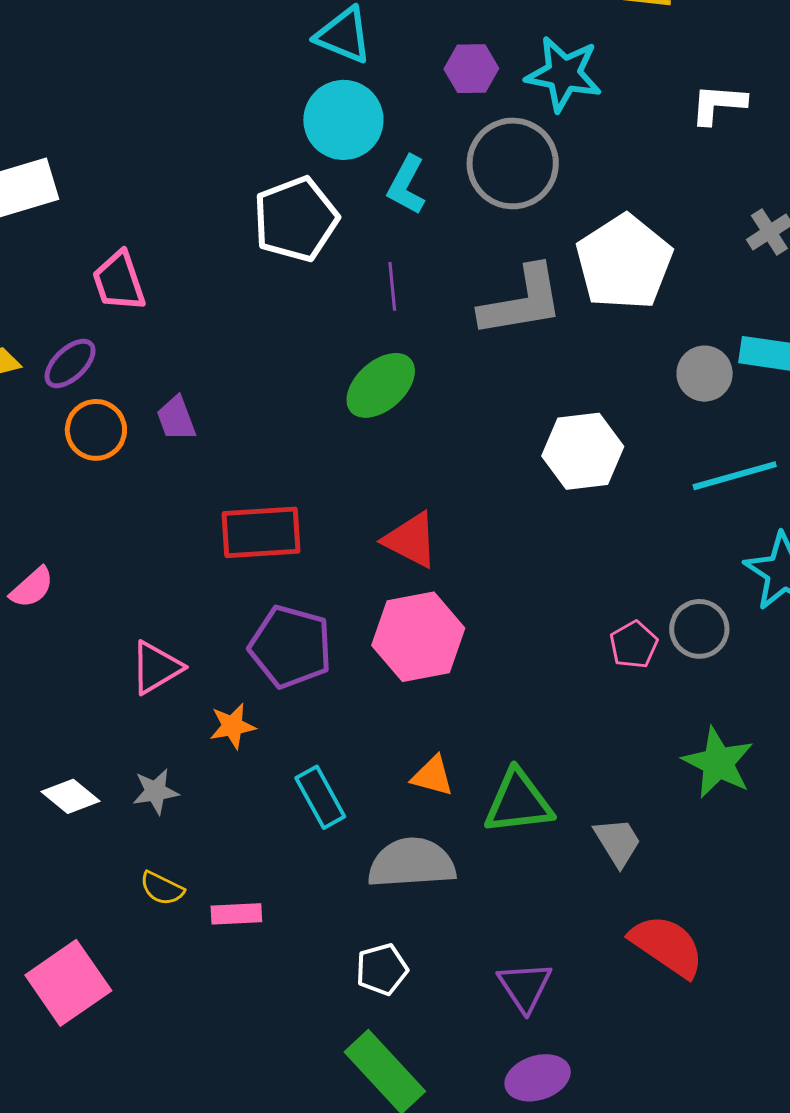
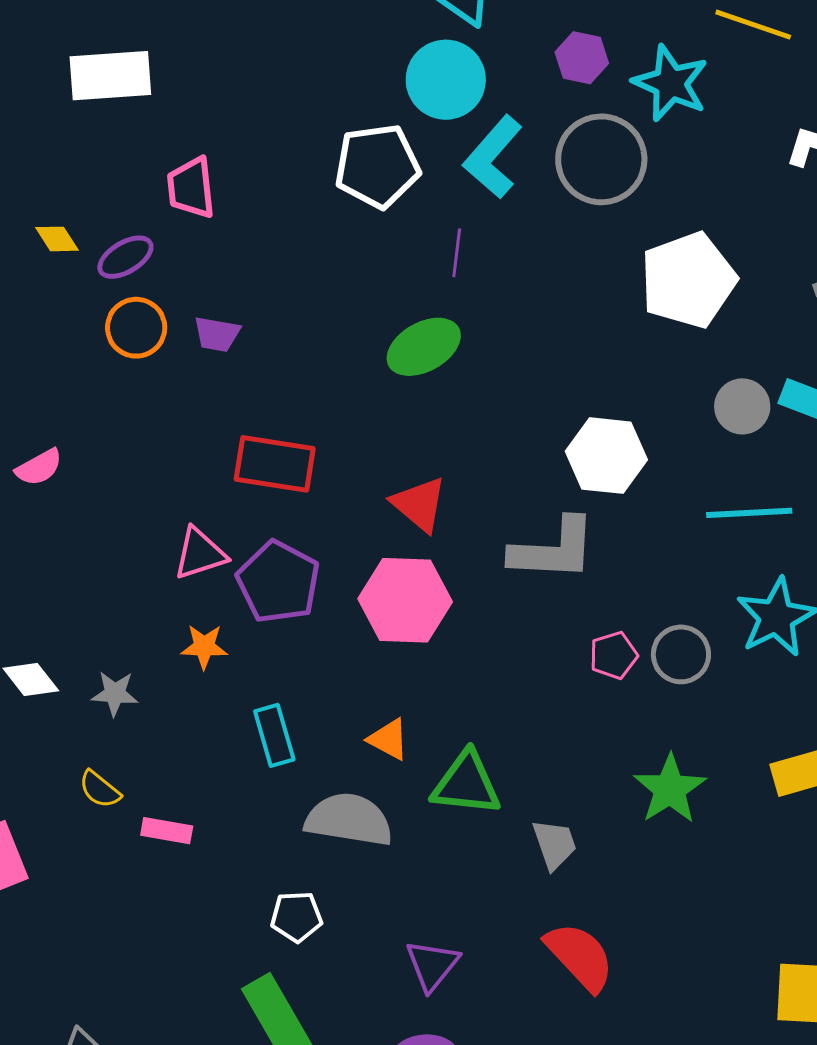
cyan L-shape: (407, 185) -> (493, 157), size x1.4
gray L-shape: (522, 301) -> (553, 549), moved
purple trapezoid: (176, 418) -> (217, 334), turned -72
pink triangle: (156, 668) -> (200, 554), moved

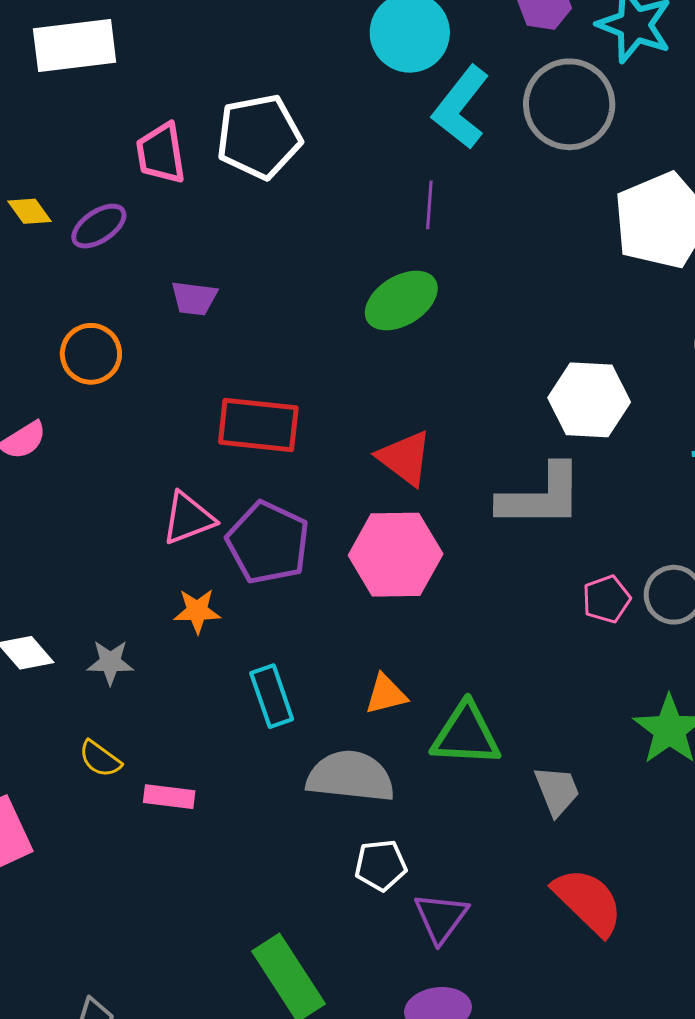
white pentagon: (377, 166) -> (259, 137), moved
orange circle: (136, 328) -> (91, 354), moved
orange triangle: (388, 739) -> (386, 694), turned -39
white pentagon: (296, 917) -> (381, 865), moved

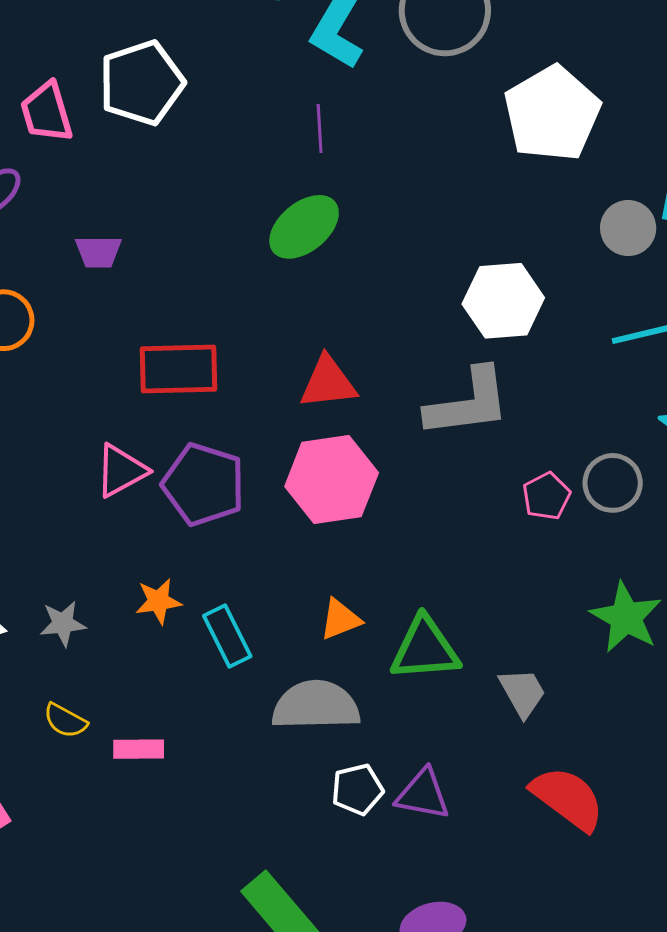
red triangle: (405, 458) -> (328, 383), turned -36
orange star: (197, 611) -> (158, 601), moved
purple triangle: (441, 918) -> (423, 794), moved, turned -48

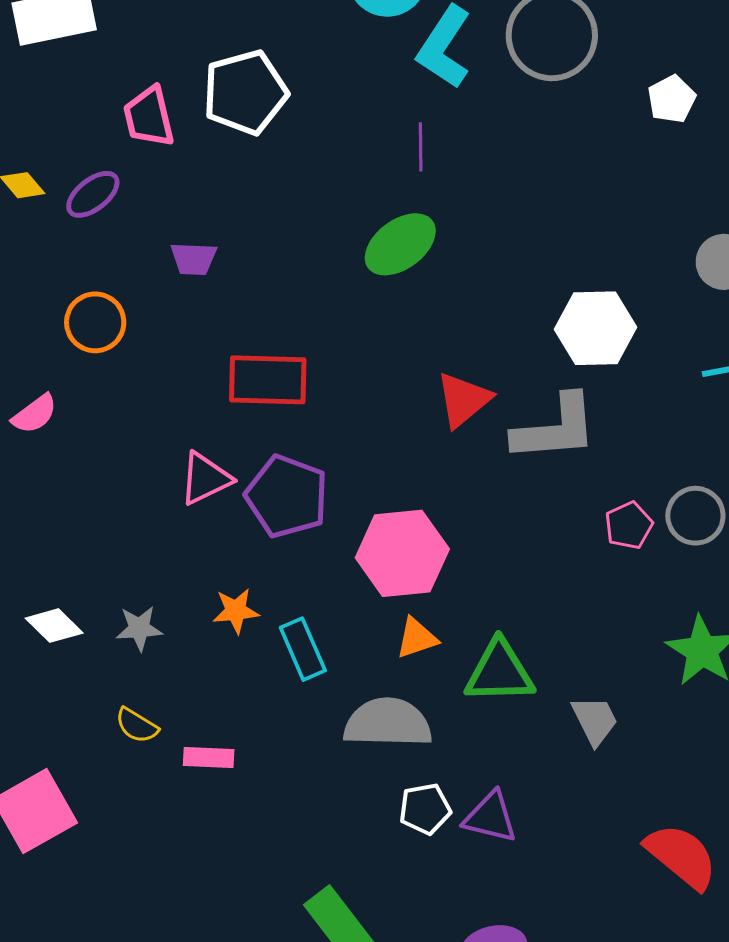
white pentagon: (552, 114) -> (672, 99), moved, size x0.5
red triangle: (328, 383) -> (463, 400), moved, turned -36
pink hexagon: (332, 480) -> (402, 553), moved
red semicircle: (568, 798) -> (681, 856), moved

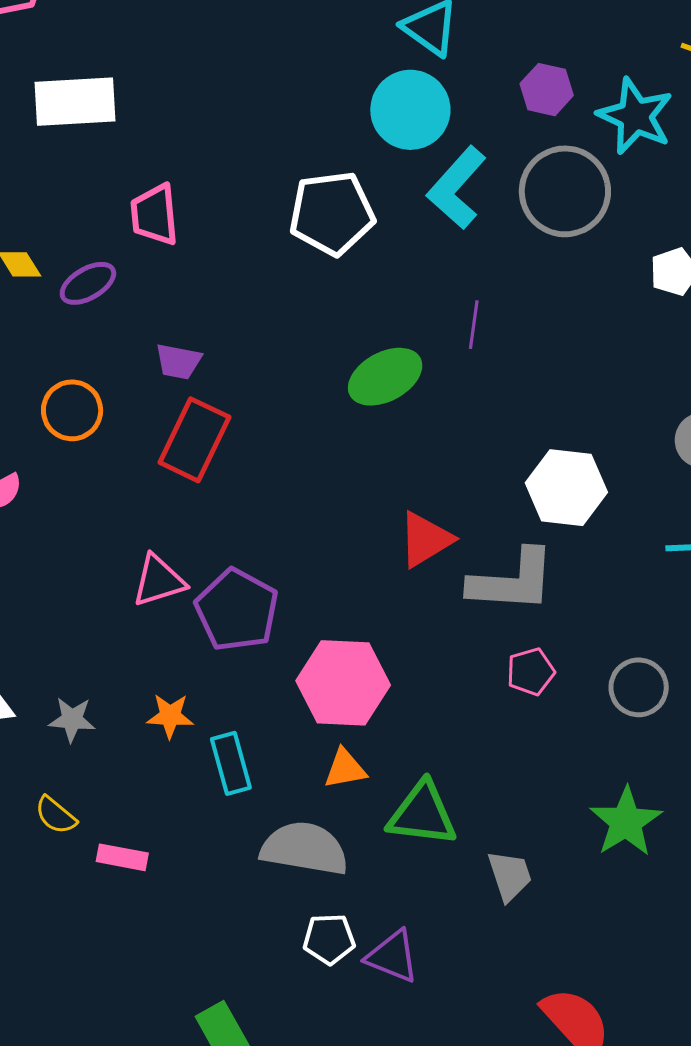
white pentagon: (245, 92) -> (332, 213), moved
purple line: (421, 147) -> (474, 325), moved
red rectangle: (268, 380) -> (194, 440), moved, turned -74
pink pentagon: (629, 525) -> (531, 672), moved

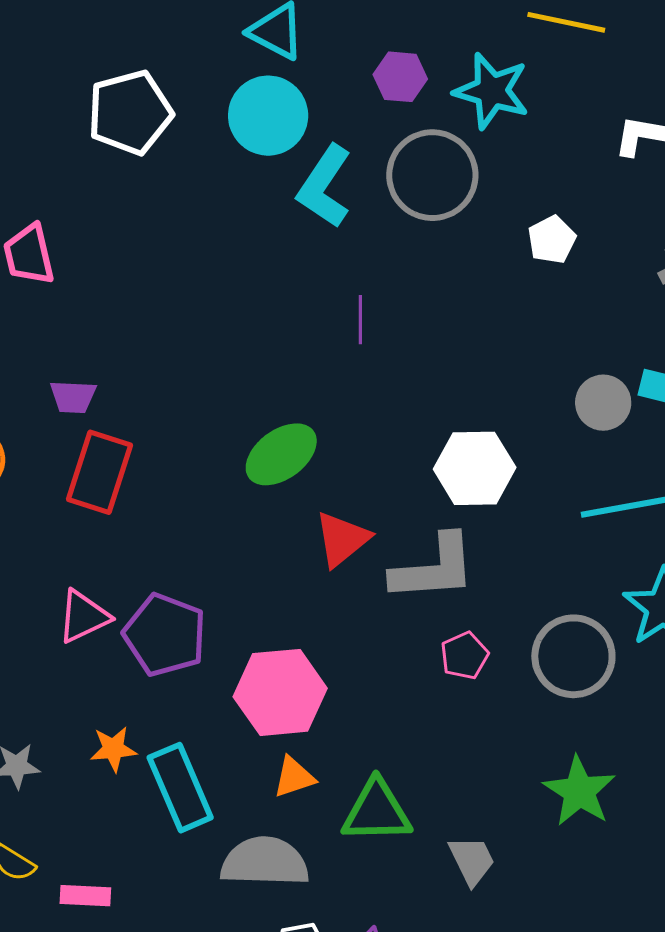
white pentagon: (332, 213) -> (130, 112), moved
green ellipse: (385, 377) -> (281, 454), moved
gray circle: (639, 687) -> (573, 656), size x1.4
cyan rectangle: (231, 763) -> (180, 788), size x1.4

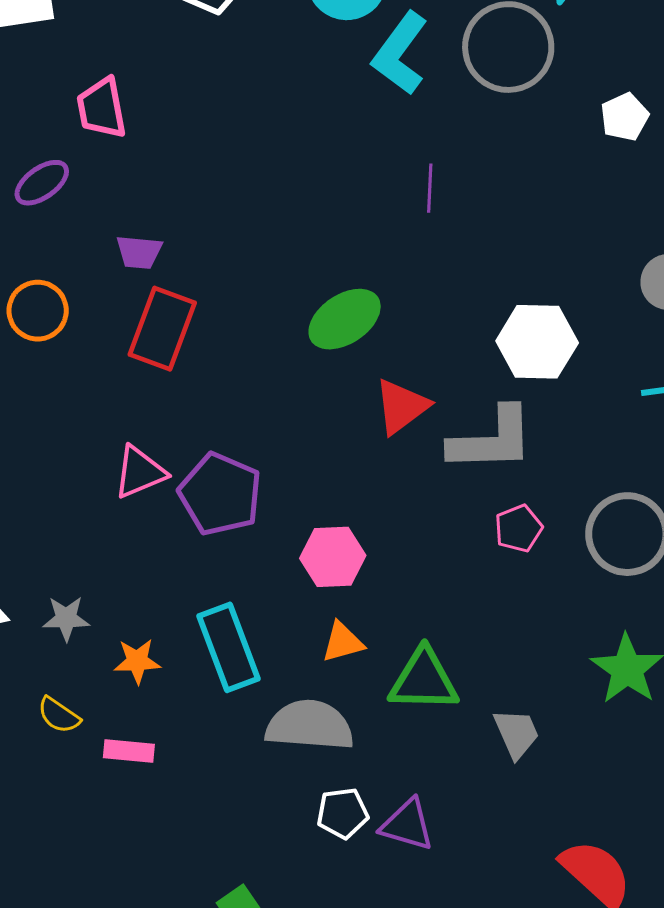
pink hexagon: (280, 692) -> (333, 557), size x0.7
orange star: (113, 749) -> (137, 661), moved

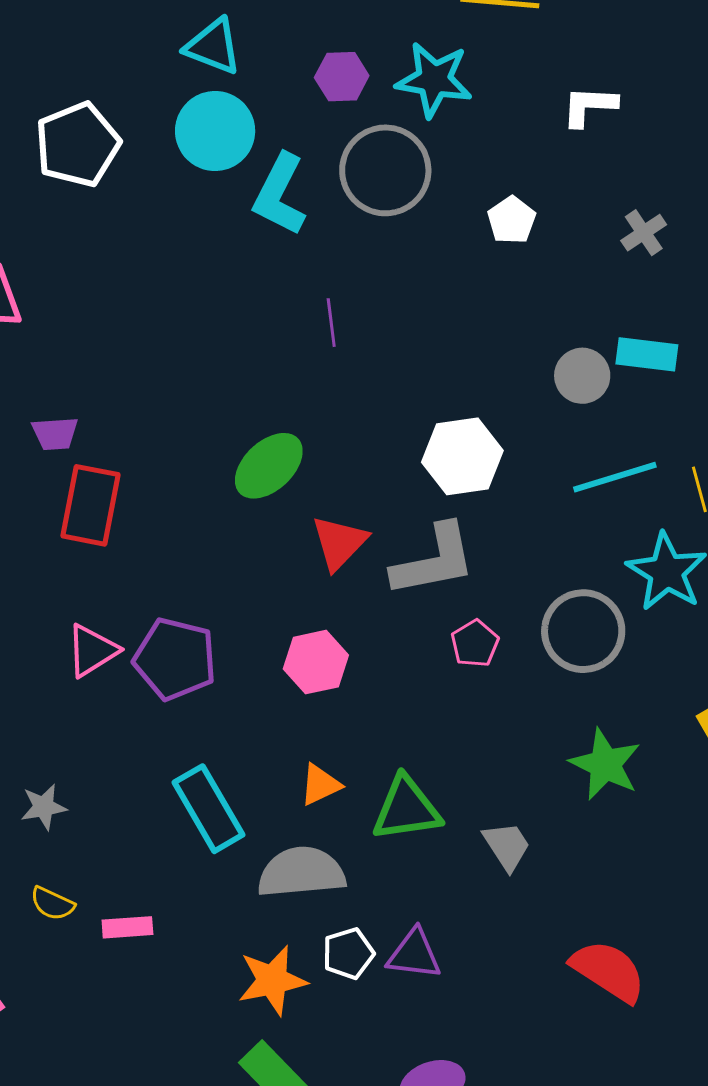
pink hexagon: (333, 557) -> (316, 662), moved
orange star: (137, 661) -> (272, 980), moved, size x1.5

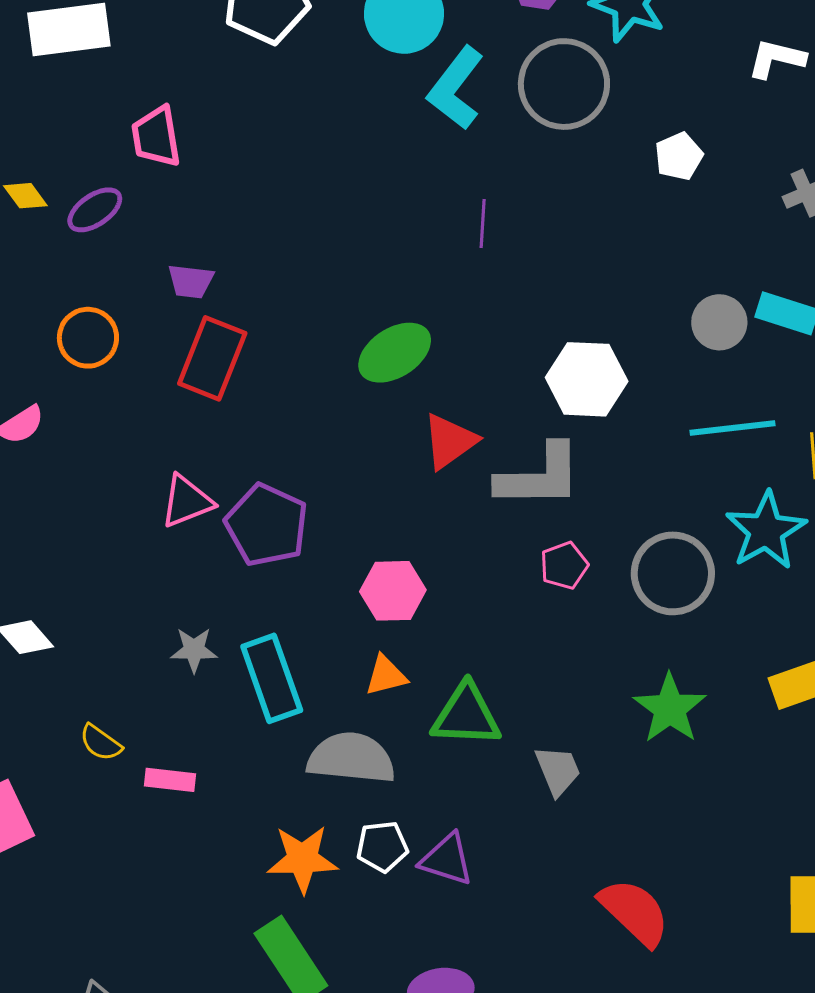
pink hexagon: (316, 662) -> (393, 591), moved
gray star: (44, 807) -> (194, 650), moved

